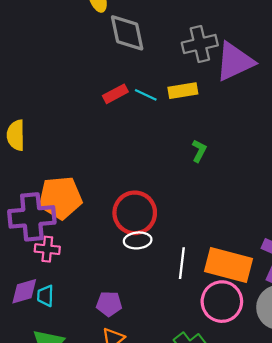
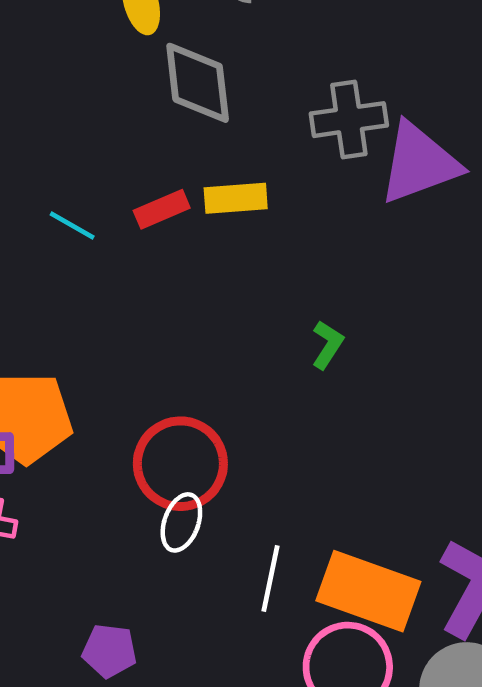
yellow rectangle: (183, 91) -> (236, 198), moved
cyan line: (146, 95) -> (72, 225), moved
white ellipse: (138, 240) -> (181, 522), turned -70

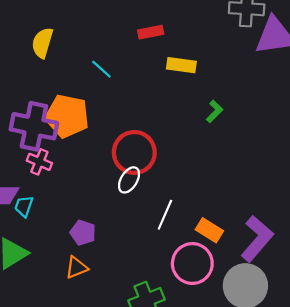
yellow rectangle: (236, 198) -> (181, 65), moved
cyan line: (72, 225) -> (101, 69), moved
orange rectangle: (368, 591) -> (209, 230), size x0.6

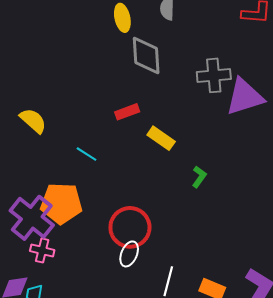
yellow semicircle: (42, 43) -> (33, 121), moved, turned 124
yellow rectangle: (181, 65) -> (161, 138), turned 36
purple cross: (34, 126) -> (32, 218), turned 36

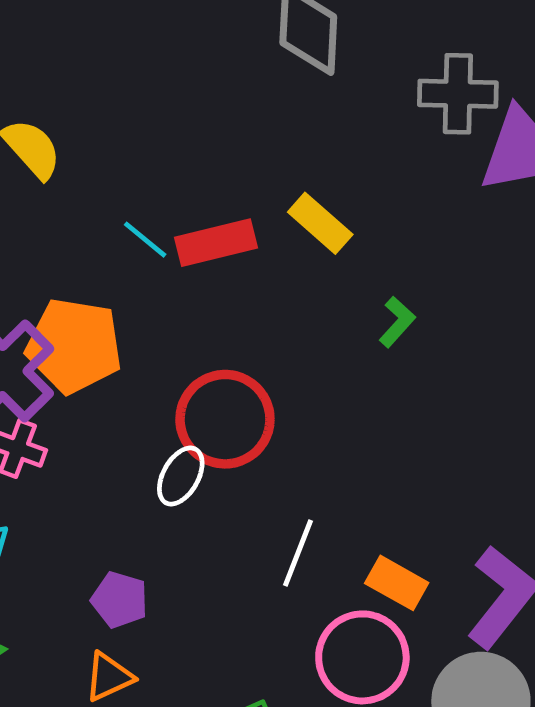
red rectangle: (127, 112) -> (216, 243), moved, size x1.4
white ellipse: (129, 254) -> (181, 476), moved

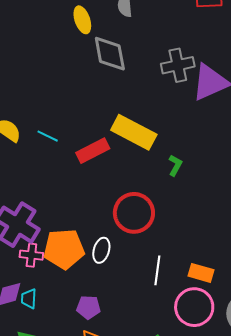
yellow rectangle: (320, 223) -> (134, 132), size x1.6
cyan line: (145, 240) -> (48, 136), moved
orange pentagon: (74, 346) -> (64, 249), moved
red circle: (225, 419) -> (134, 213), moved

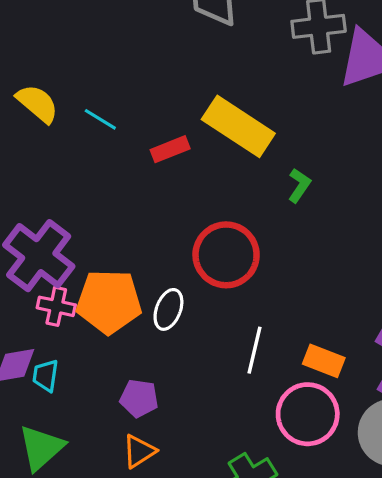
red rectangle: (93, 151) -> (170, 149), size x0.7

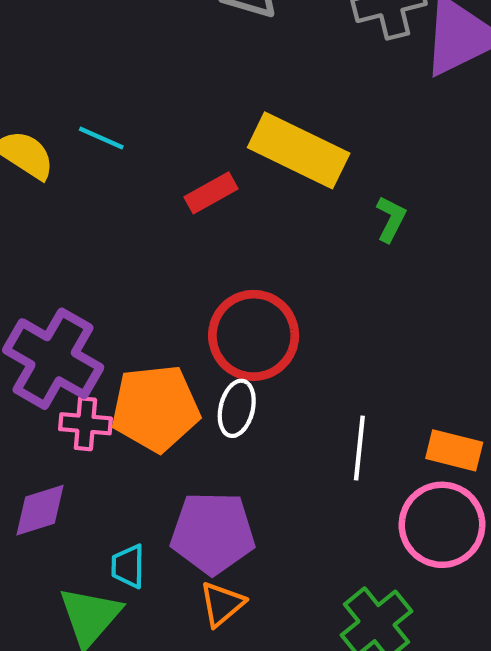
cyan line: (100, 119) -> (101, 138), moved
red circle: (226, 255) -> (254, 335), moved
cyan trapezoid: (45, 376) -> (128, 566), moved
purple pentagon: (139, 398) -> (213, 533), size x1.6

